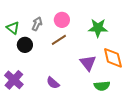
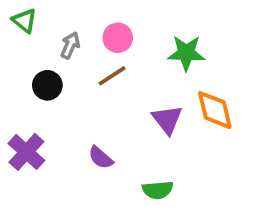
green triangle: (13, 28) -> (24, 21), moved
green semicircle: (102, 86) -> (158, 190), moved

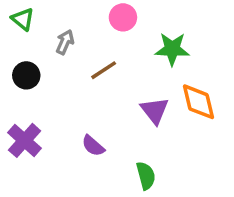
pink circle: (118, 38) -> (123, 17), moved
black circle: (47, 85) -> (26, 75), moved
green semicircle: (158, 190) -> (146, 176), turned -100

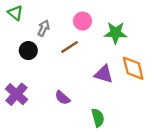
pink circle: (123, 17) -> (83, 21), moved
black circle: (26, 75) -> (28, 51), moved
purple triangle: (155, 111) -> (104, 74), turned -36

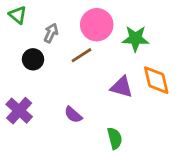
pink circle: (83, 21) -> (97, 25), size x1.5

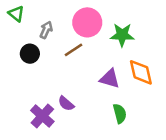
purple cross: (19, 111) -> (42, 116), moved
green semicircle: (115, 138) -> (120, 113), moved

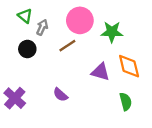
green triangle: (16, 14) -> (25, 16), moved
green semicircle: (120, 113) -> (126, 102), moved
purple cross: (42, 116) -> (15, 98), moved

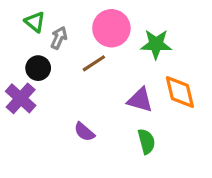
purple cross: (15, 98) -> (21, 98), moved
green semicircle: (126, 102) -> (146, 141), moved

